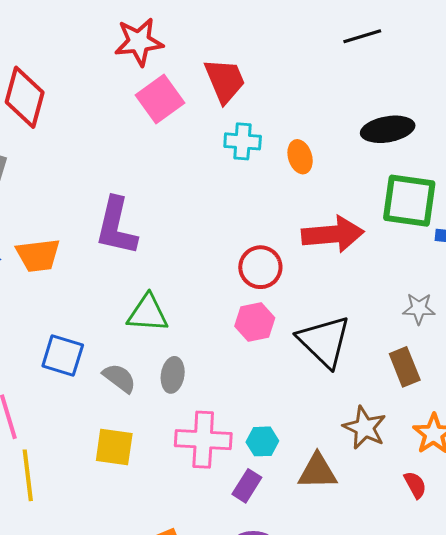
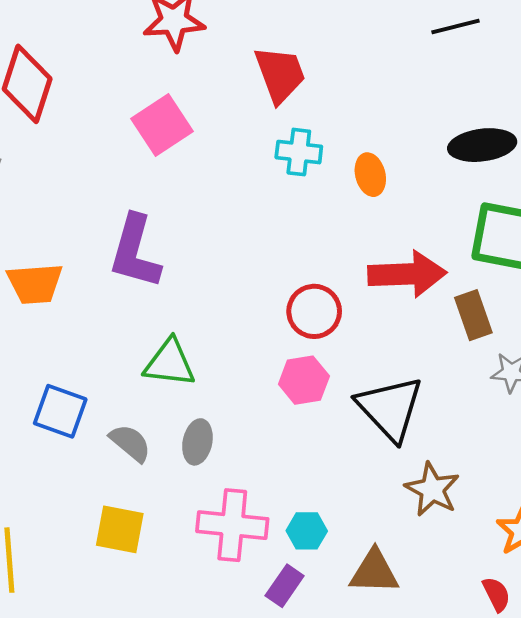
pink square: (160, 99) -> (162, 125), moved
brown rectangle: (405, 367) -> (473, 315), moved
brown star: (365, 428) -> (432, 489), moved

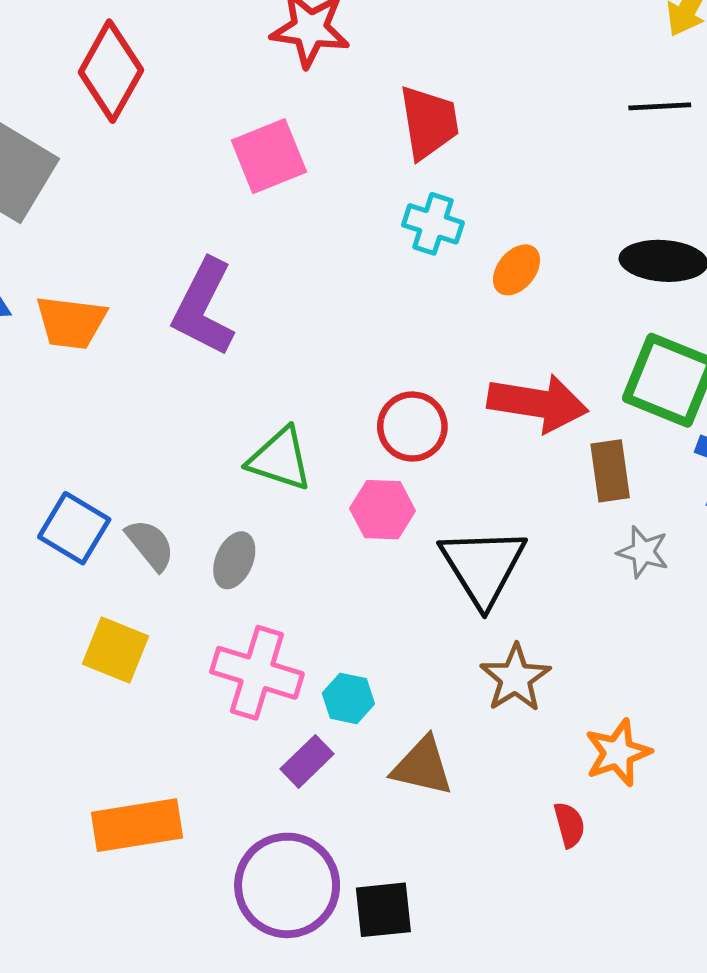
orange ellipse: (370, 175) -> (517, 270), turned 42
green triangle: (170, 363) -> (280, 459), moved
blue square: (60, 411) -> (74, 528), moved

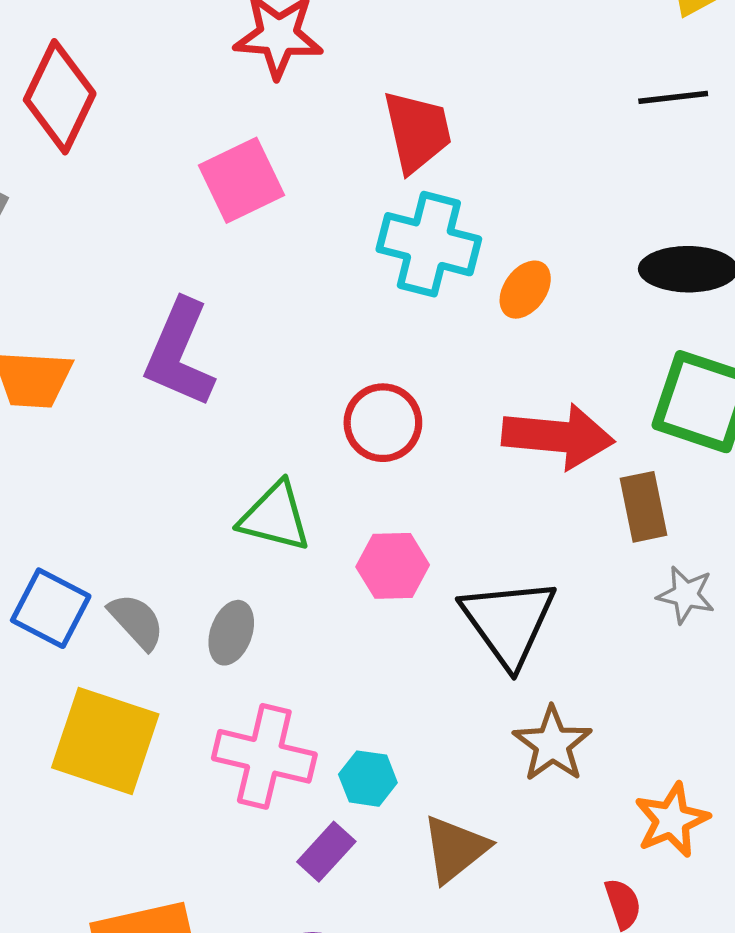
cyan cross: (433, 224) -> (429, 244), size x1.5
red circle: (412, 427) -> (383, 423), moved
yellow square: (115, 650) -> (105, 741), size x1.5
brown triangle: (422, 766) -> (455, 849), turned -48

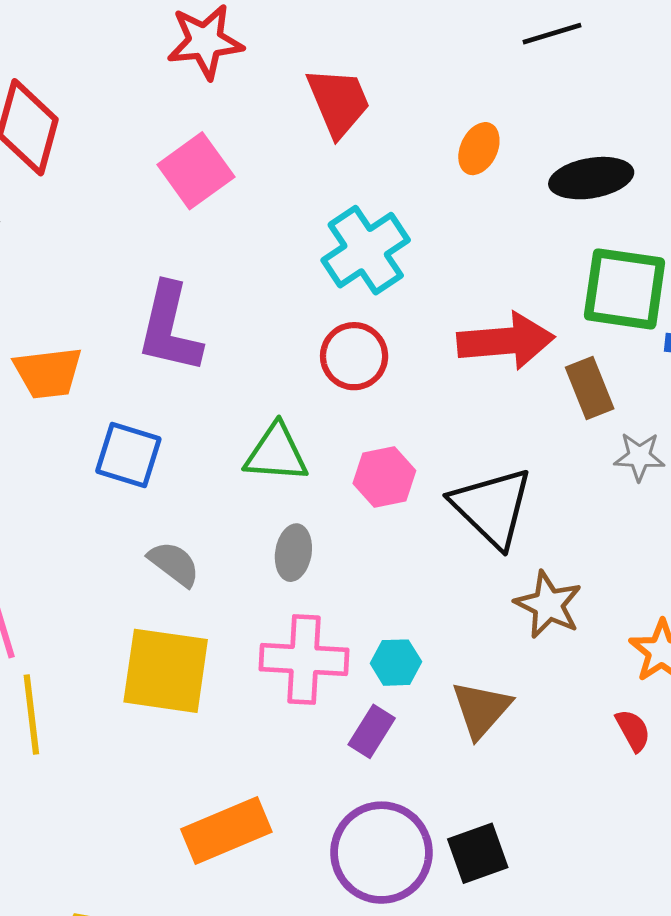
cyan cross: (429, 244) -> (366, 250), moved, turned -38
orange ellipse: (525, 290) -> (479, 149), moved
blue square: (51, 608) -> (128, 455), moved
gray ellipse: (231, 633) -> (293, 553), moved

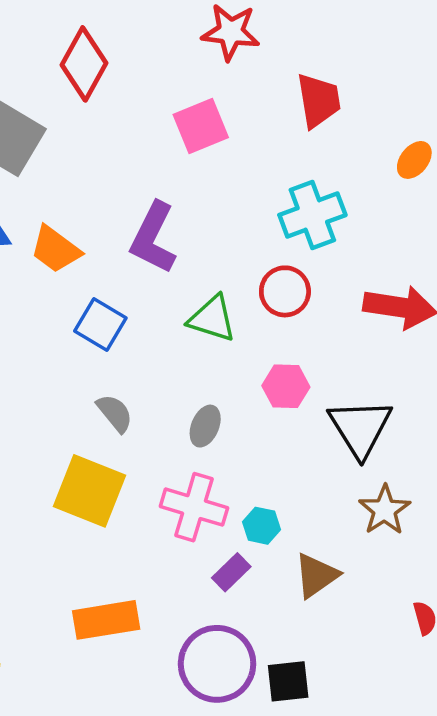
orange trapezoid: (48, 373) -> (55, 249), turned 30
green triangle: (276, 453) -> (212, 319), moved

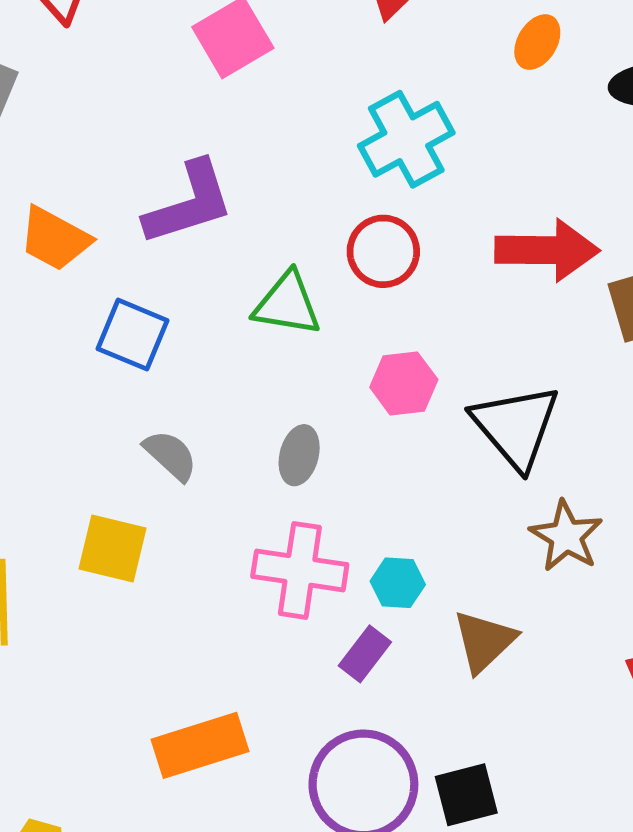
purple L-shape: (153, 238) -> (189, 203), turned -126
yellow square: (90, 491) -> (113, 548), moved, size x0.7

